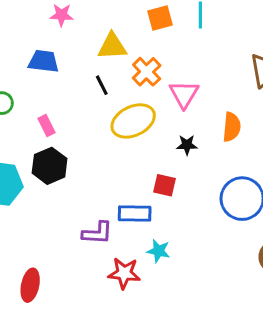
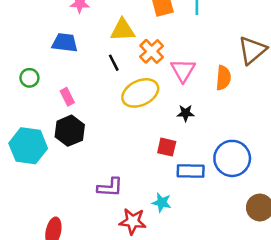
orange semicircle: (232, 127) -> (223, 78), moved
blue rectangle: (135, 214) -> (191, 171), moved

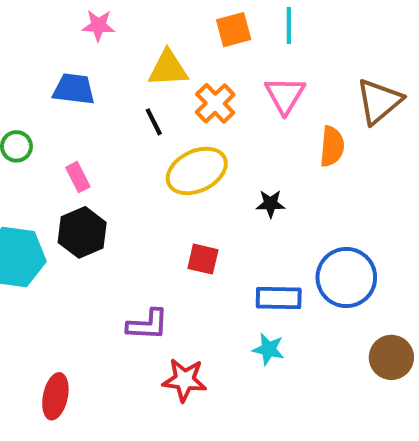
pink triangle: (183, 70) -> (285, 95), moved
red square: (167, 147) -> (203, 259), moved
cyan star: (162, 202) -> (268, 349), moved

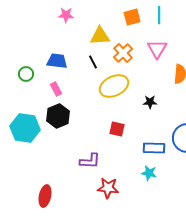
blue trapezoid: (74, 89) -> (57, 61), moved

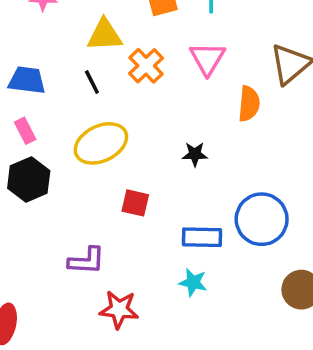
yellow ellipse: (114, 86) -> (101, 143), moved

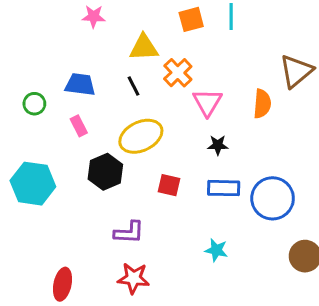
pink triangle: (207, 59) -> (207, 102), moved
black hexagon: (29, 179) -> (105, 172), moved
blue rectangle: (202, 237) -> (224, 188), moved
red star: (119, 309) -> (133, 278), moved

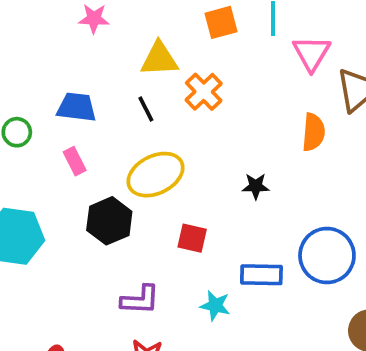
pink triangle: (207, 102) -> (312, 53), moved
blue rectangle: (224, 188) -> (261, 275), moved
cyan star: (216, 250) -> (215, 306), moved

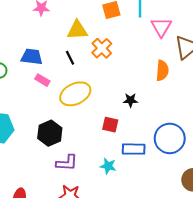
pink rectangle: (75, 161) -> (42, 80), moved, turned -32
black hexagon: (109, 221) -> (50, 133), moved
red square: (192, 238) -> (110, 125), moved

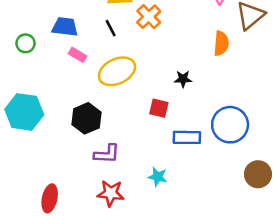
cyan star: (108, 166) -> (158, 177), moved

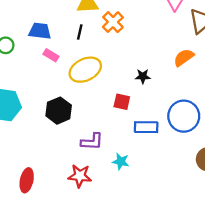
black line: (111, 28) -> (80, 32), turned 40
orange semicircle: (221, 43) -> (184, 57), moved, turned -130
purple L-shape: (107, 154) -> (92, 142), moved

